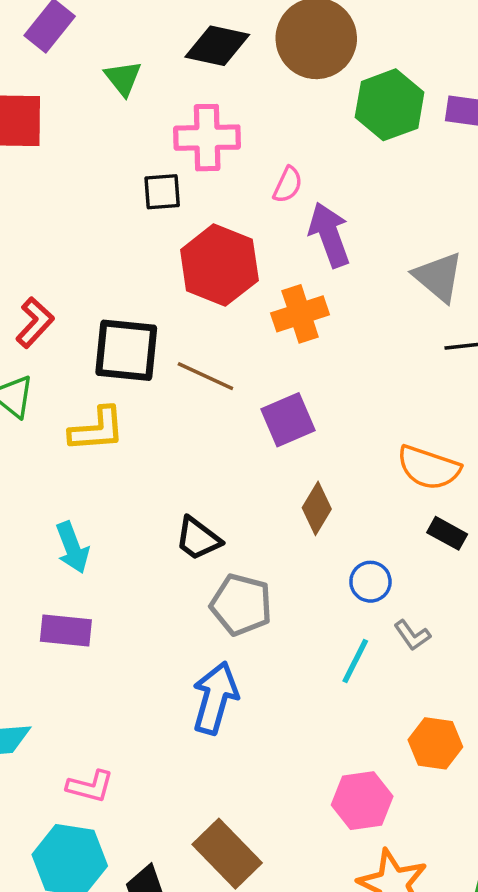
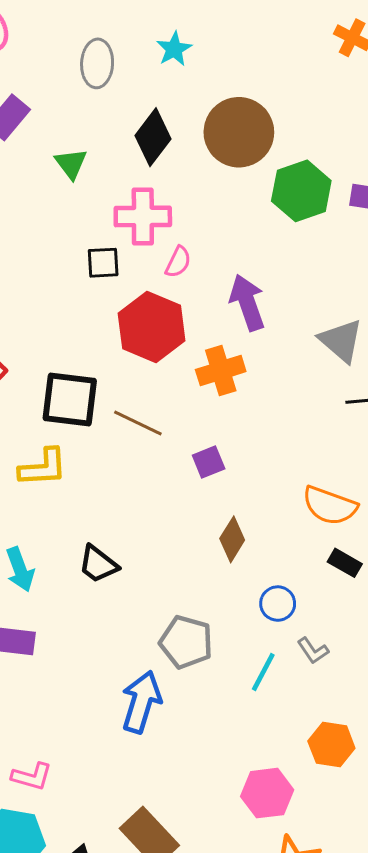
black diamond: (217, 46) -> (153, 137), turned -66
pink semicircle: (288, 185) -> (178, 262), moved
purple square: (288, 420) -> (209, 462), size x0.7
black trapezoid: (198, 539) -> (98, 564), moved
gray pentagon: (241, 605) -> (186, 642), moved

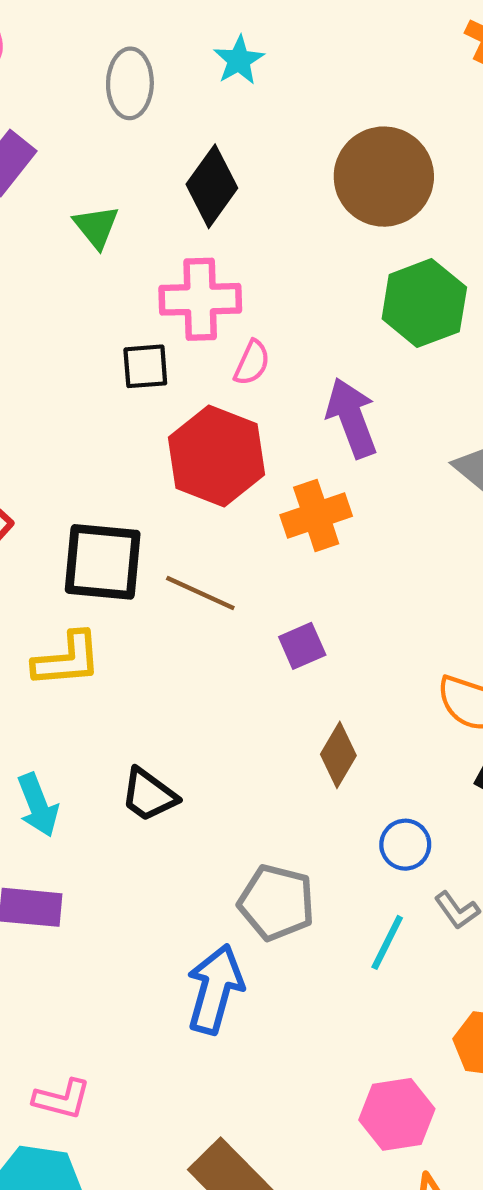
brown circle: (239, 132) -> (384, 177), moved
green hexagon: (301, 191) -> (424, 303), moved

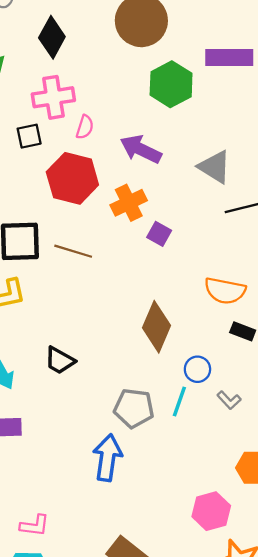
purple arrow: (352, 418) -> (141, 149), turned -36
purple square: (302, 646) -> (159, 234), moved, turned -30
brown diamond: (338, 755) -> (156, 327), size x1.5
cyan line: (387, 942) -> (179, 402), moved

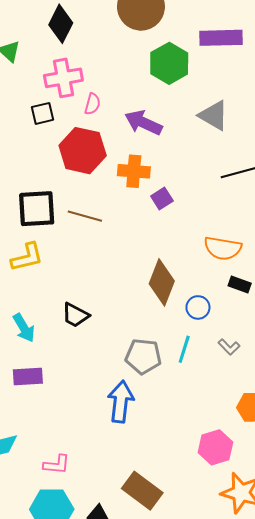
gray triangle: (215, 167) -> (214, 115), moved
orange cross: (129, 203) -> (134, 171), turned 32
purple square: (159, 234) -> (162, 199), turned 30
blue circle: (197, 369) -> (198, 307), moved

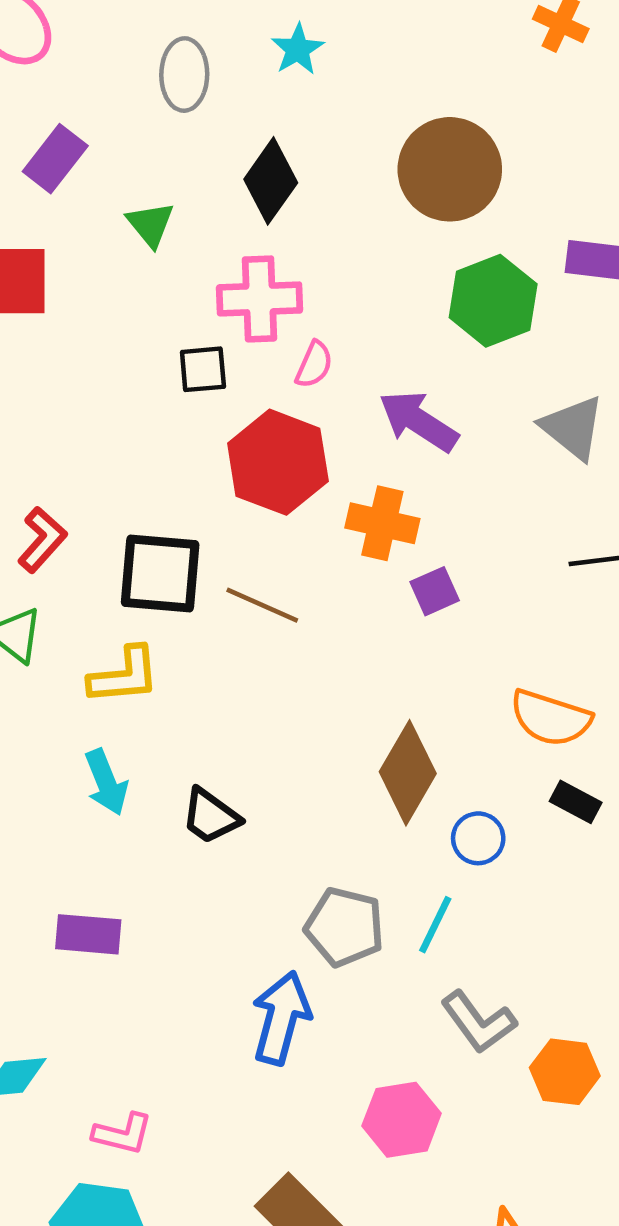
cyan arrow: (24, 328) -> (106, 782), moved
gray L-shape: (229, 347) -> (478, 1022), moved, size x1.6
pink hexagon: (215, 447) -> (402, 1120), moved

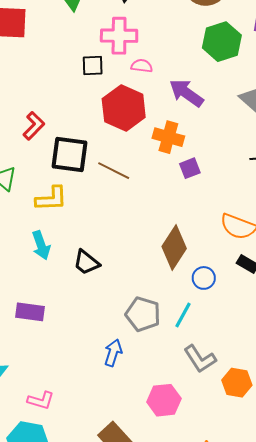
pink semicircle: (314, 365) -> (142, 66), turned -110
red L-shape: (42, 540) -> (34, 126), moved
blue arrow: (281, 1018) -> (113, 353), size x0.7

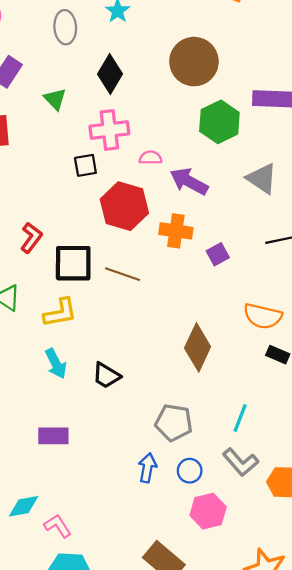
pink semicircle: (142, 66) -> (150, 158), moved
purple square: (190, 168) -> (218, 254), moved
blue circle: (204, 278) -> (190, 471), moved
cyan line: (183, 315) -> (240, 418), moved
pink L-shape: (41, 400) -> (58, 526), moved, turned -132

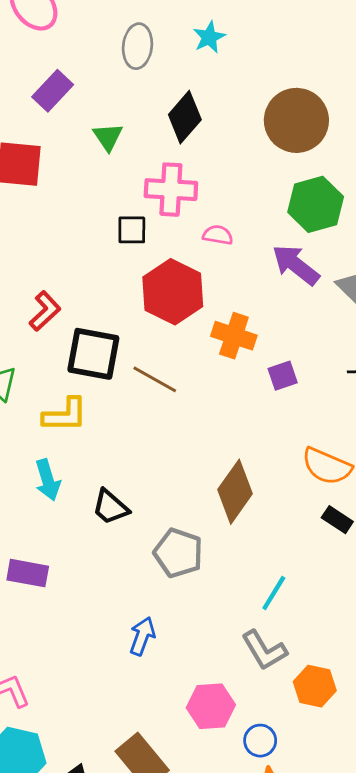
purple arrow: (189, 181) -> (296, 265), moved
gray pentagon: (174, 423) -> (178, 553), moved
blue circle: (190, 471) -> (260, 741), moved

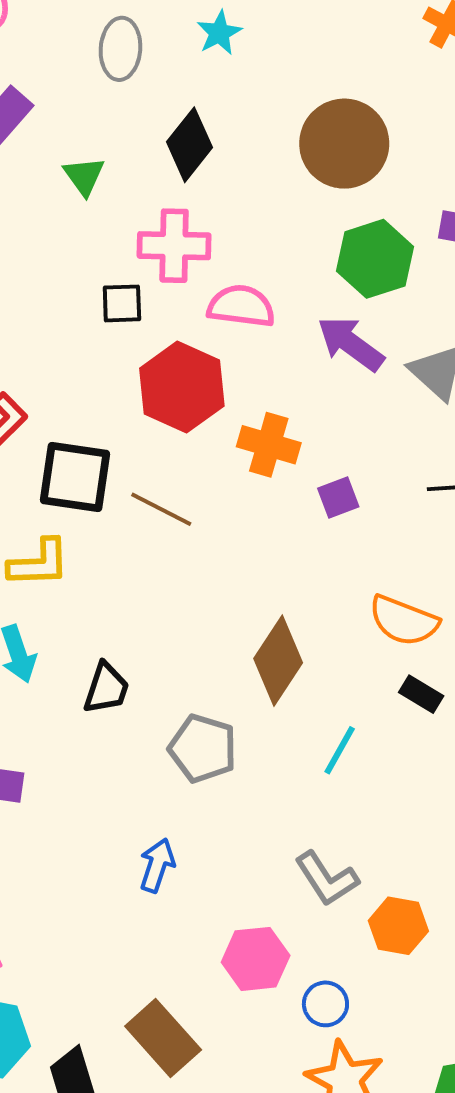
pink semicircle: (218, 235) -> (241, 306), size x1.6
black trapezoid: (110, 507) -> (106, 688), turned -111
cyan line: (274, 593) -> (340, 750), moved

